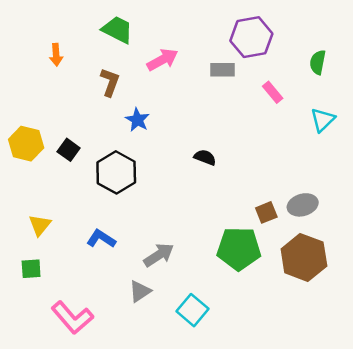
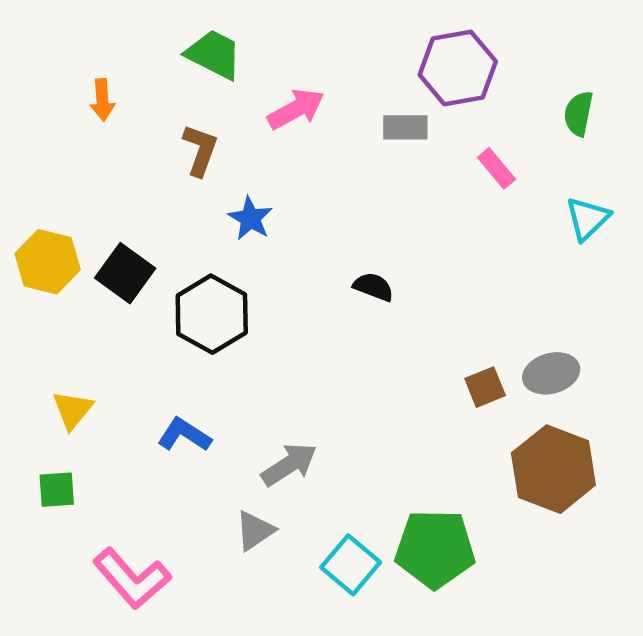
black square: (69, 150) -> (125, 273), size x1.4
green pentagon: (239, 249) -> (435, 549), moved

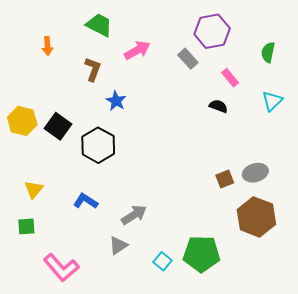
gray rectangle: (405, 127) -> (188, 59), turned 48
black semicircle: (373, 287) -> (218, 106), moved
cyan square: (351, 565) -> (162, 261), size x0.7

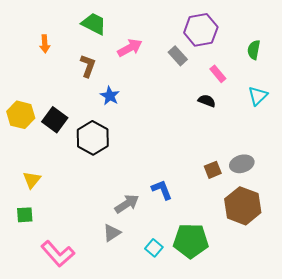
blue L-shape: (85, 201) -> (162, 190), moved, turned 35

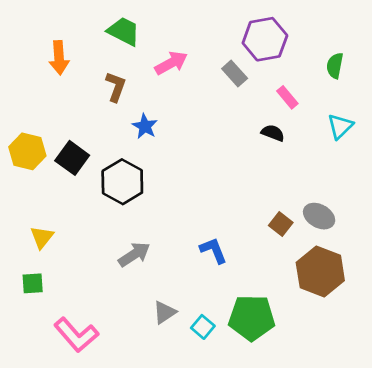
orange arrow: (45, 44) -> (59, 58), size x1.4
gray ellipse: (242, 164) -> (319, 216), turned 45
brown square: (213, 170) -> (281, 224), turned -30
gray arrow: (127, 204) -> (134, 254), moved
gray triangle: (112, 233) -> (165, 312), moved

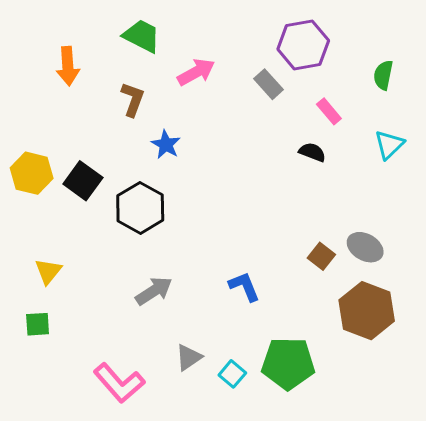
pink L-shape: (76, 335) -> (119, 383), moved

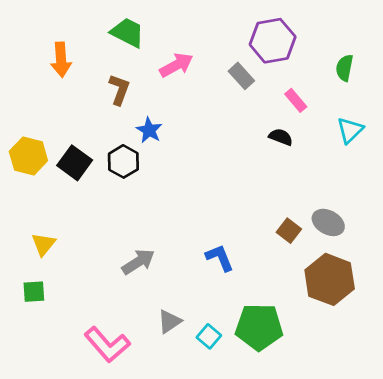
black hexagon: (140, 208) -> (123, 161), moved, size x0.7

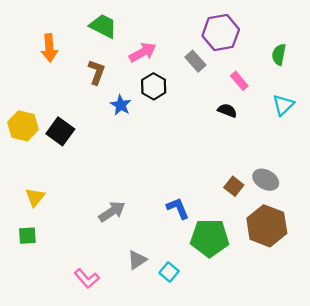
black hexagon: (123, 161) -> (154, 86), moved
green pentagon: (259, 327) -> (210, 238), moved
pink L-shape: (107, 345) -> (87, 279), size x0.7

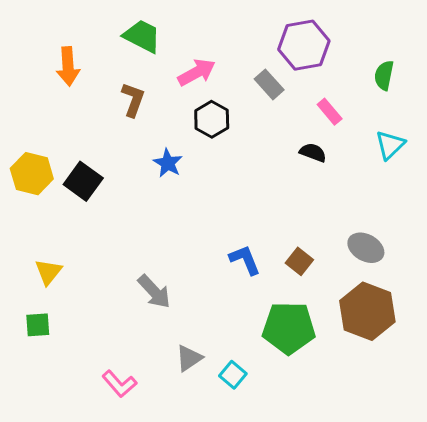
blue star: (121, 105) -> (168, 163), moved
brown square: (234, 186) -> (299, 261), moved
blue L-shape: (178, 208) -> (245, 260), moved
gray arrow: (112, 212) -> (154, 292), turned 80

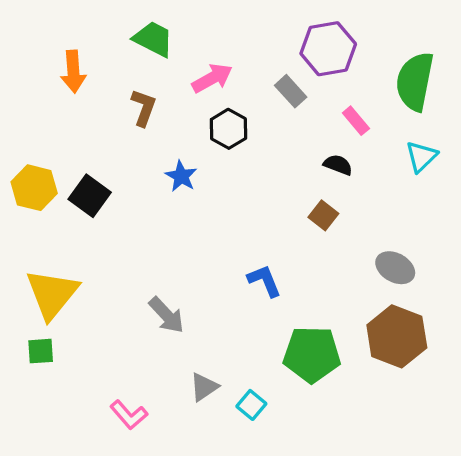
green semicircle: (384, 75) -> (415, 81), size x1.8
brown square: (299, 261) -> (323, 215), moved
yellow triangle: (48, 272) -> (52, 294), size x1.8

